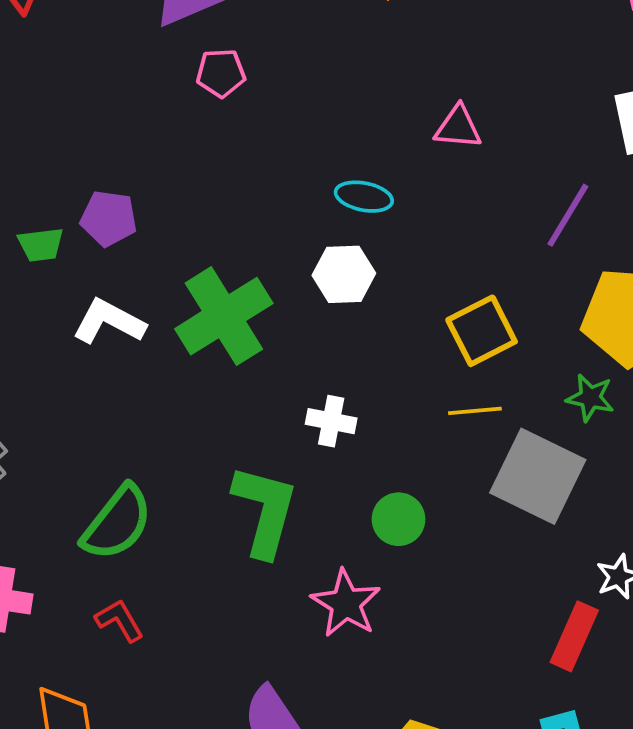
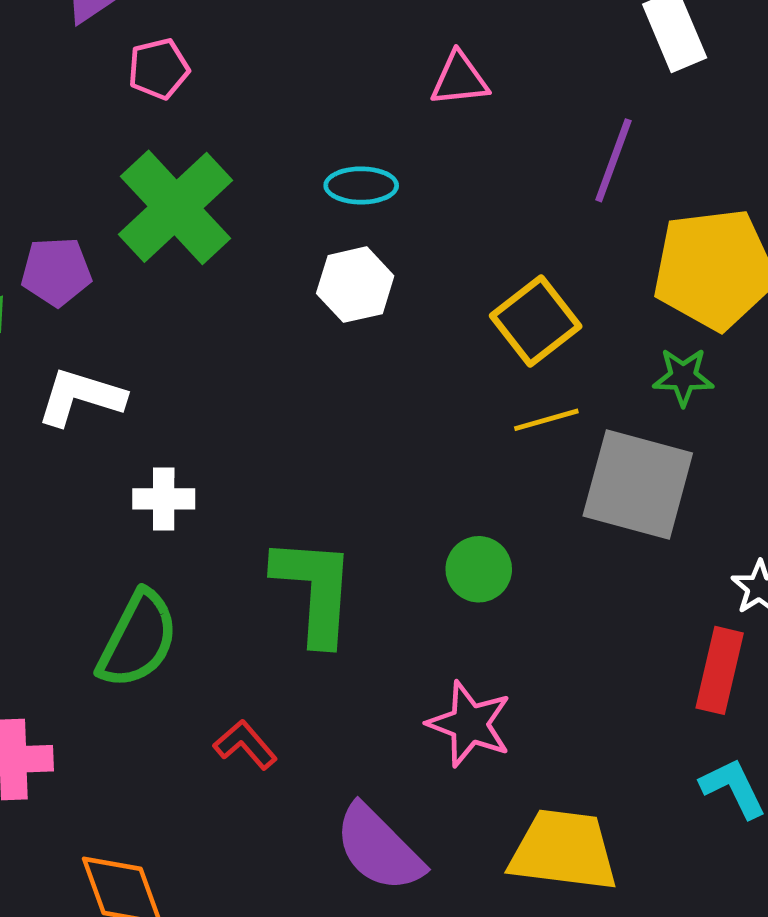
green cross: (224, 316) -> (175, 207), moved
white cross: (331, 421) -> (164, 499), moved
pink star: (346, 603) -> (469, 724), moved
red L-shape: (119, 620) -> (245, 745), moved

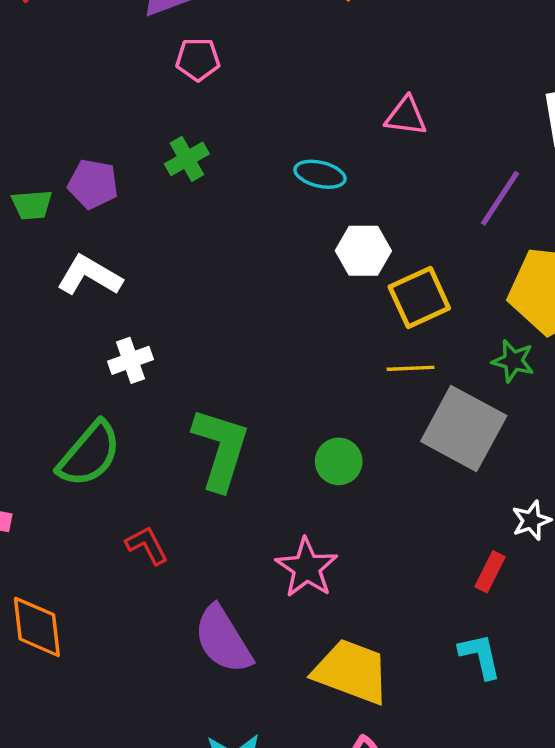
green cross: (175, 207) -> (187, 159), size x0.5
white hexagon: (355, 285) -> (363, 251), moved
white cross: (164, 499) -> (131, 360), turned -33
red rectangle: (720, 670) -> (490, 572), size x0.7

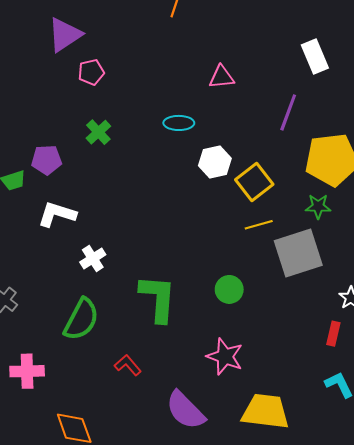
gray square: (464, 428) -> (298, 253), turned -33

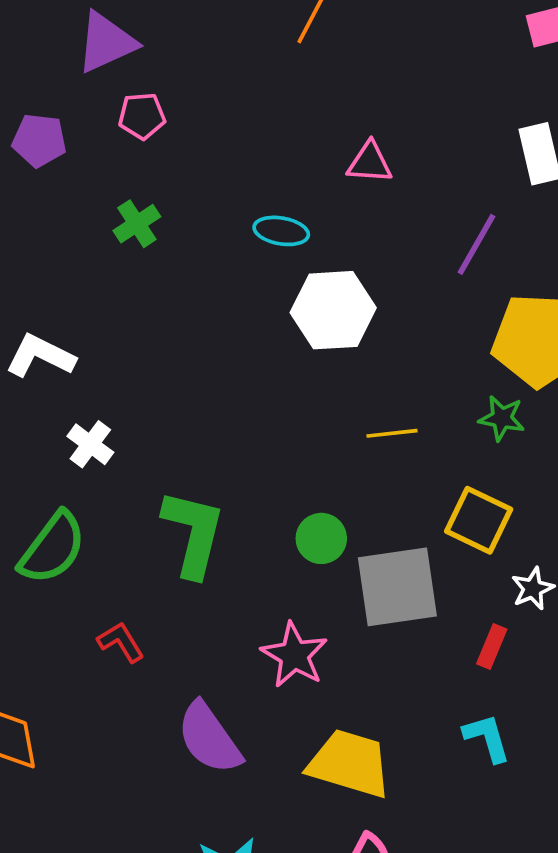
purple pentagon: (47, 160) -> (39, 140), moved
white hexagon: (215, 162) -> (333, 310), size x1.4
yellow square: (254, 182) -> (479, 520), moved, turned -36
gray square: (298, 253) -> (397, 587), moved
white cross: (93, 258) -> (90, 444), turned -30

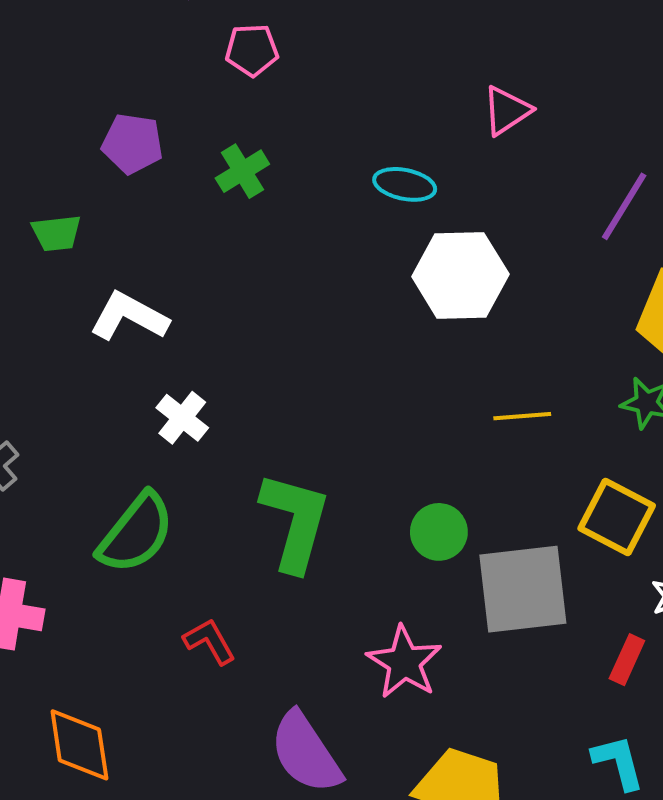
purple pentagon: (39, 140) -> (132, 144), moved
pink triangle: (370, 163) -> (507, 111), turned -39

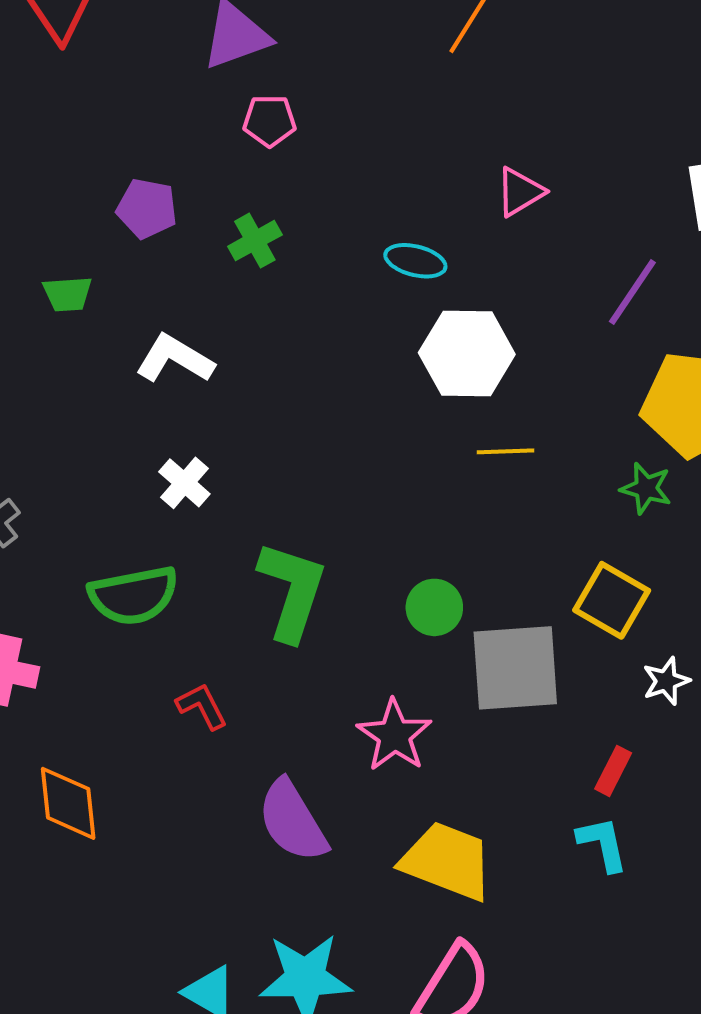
white L-shape: (129, 317) -> (175, 359), moved
yellow line: (522, 416) -> (505, 451), moved
green semicircle: (136, 533) -> (134, 595), turned 38
red rectangle: (627, 660) -> (613, 771), moved

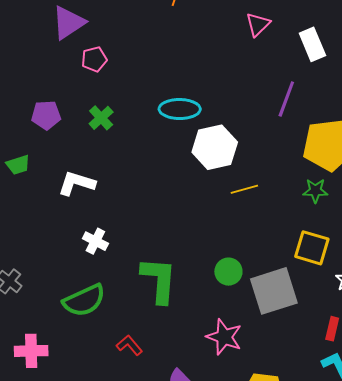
pink triangle: (520, 192) -> (258, 24), moved
cyan ellipse: (415, 261) -> (180, 109), size x1.4

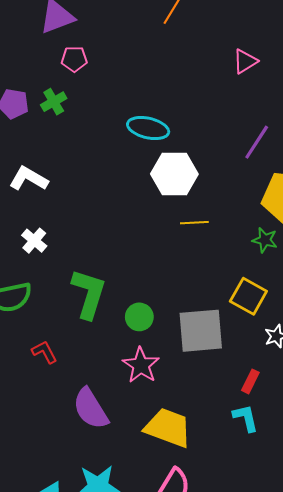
green cross: (101, 118) -> (54, 102), moved
green circle: (228, 272) -> (139, 317), moved

